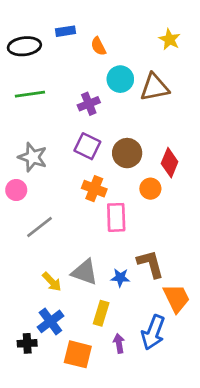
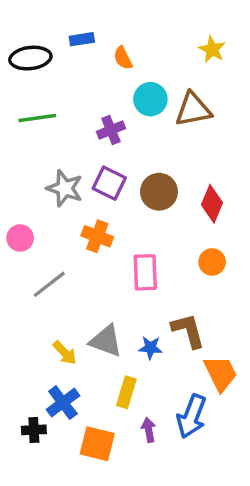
gray star: (33, 157) -> (65, 188), moved
orange cross: (94, 189) -> (97, 236), moved
orange circle: (150, 189) -> (212, 262), moved

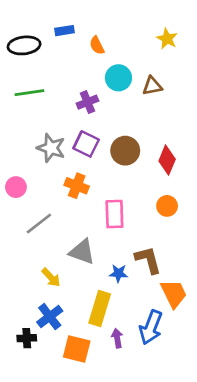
brown triangle: (193, 109) -> (152, 86), size x0.7
gray triangle: (106, 341) -> (82, 252), moved
yellow rectangle: (126, 392) -> (100, 308), size x1.4

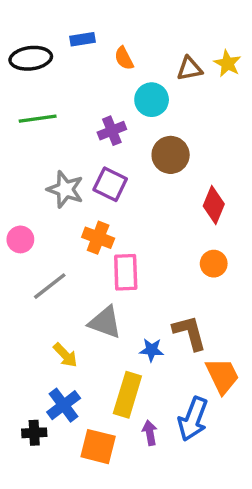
yellow star: (167, 39) -> (228, 63), moved
brown triangle: (152, 86) -> (190, 69), moved
brown circle: (125, 151) -> (171, 155), moved
pink rectangle: (114, 214) -> (126, 272), moved

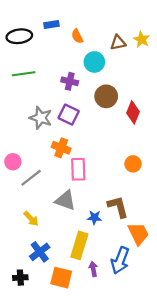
purple cross: (112, 131) -> (70, 81), turned 35
red diamond: (214, 205) -> (133, 112), moved
pink circle: (20, 239) -> (13, 162), moved
yellow arrow: (65, 355) -> (31, 219), moved
black cross: (34, 433) -> (20, 278), moved

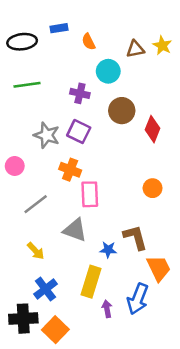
pink circle: (13, 162) -> (15, 166), moved
black cross: (20, 278) -> (23, 319), size x1.6
orange square: (61, 278) -> (55, 330), moved, turned 30

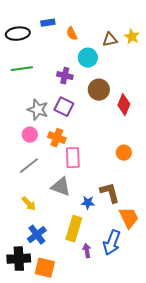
pink circle: (15, 166) -> (30, 135), moved
orange square: (55, 330) -> (45, 268), turned -30

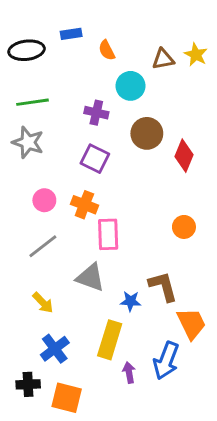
gray star: (38, 110) -> (28, 142), moved
black cross: (19, 259) -> (28, 384), size x0.7

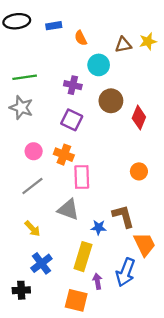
black ellipse: (27, 50) -> (17, 21), moved
yellow star: (196, 55) -> (148, 41), turned 30
orange square: (67, 398) -> (76, 300), moved

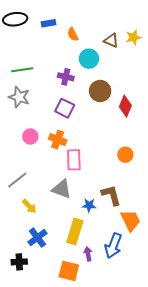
brown triangle: (123, 45) -> (111, 40), turned 35
gray line: (32, 186) -> (17, 180), moved

